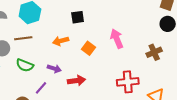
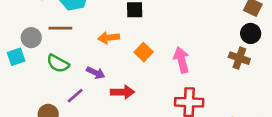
pink arrow: (117, 39) -> (181, 60), moved
brown cross: (154, 52) -> (239, 58), moved, turned 35

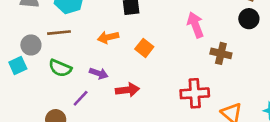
brown cross: (239, 58) -> (221, 53), moved
pink arrow: (181, 60) -> (195, 25), moved

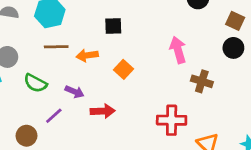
brown line: (59, 33) -> (56, 47), moved

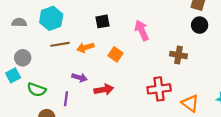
pink arrow: (178, 50) -> (142, 30), moved
green semicircle: (35, 83) -> (37, 90), moved
purple line: (54, 116) -> (66, 99), turned -32

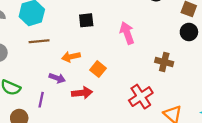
orange arrow: (85, 47) -> (71, 57), moved
orange square: (116, 54) -> (98, 69), moved
red cross: (159, 89) -> (141, 97), turned -30

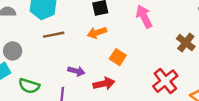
orange arrow: (71, 57) -> (97, 33), moved
brown cross: (164, 62) -> (186, 43), turned 30

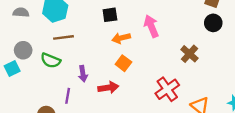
orange arrow: (97, 33) -> (121, 38), moved
purple arrow: (76, 71) -> (83, 74), turned 63
green semicircle: (29, 86) -> (51, 60), moved

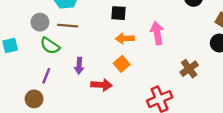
gray circle: (23, 50) -> (40, 22), moved
purple line: (68, 96) -> (46, 76), moved

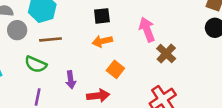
gray circle: (40, 22) -> (17, 30), moved
orange arrow: (125, 38) -> (102, 41), moved
brown cross: (189, 69) -> (166, 54), moved

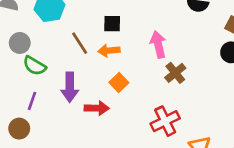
gray circle: (17, 30) -> (20, 43), moved
brown line: (50, 39) -> (80, 43), moved, turned 55
purple arrow: (71, 80) -> (70, 87), size x1.5

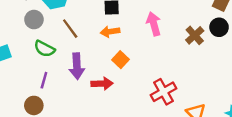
gray circle: (20, 43) -> (34, 20), moved
brown line: (80, 43) -> (70, 29), moved
brown cross: (175, 73) -> (195, 35), moved

